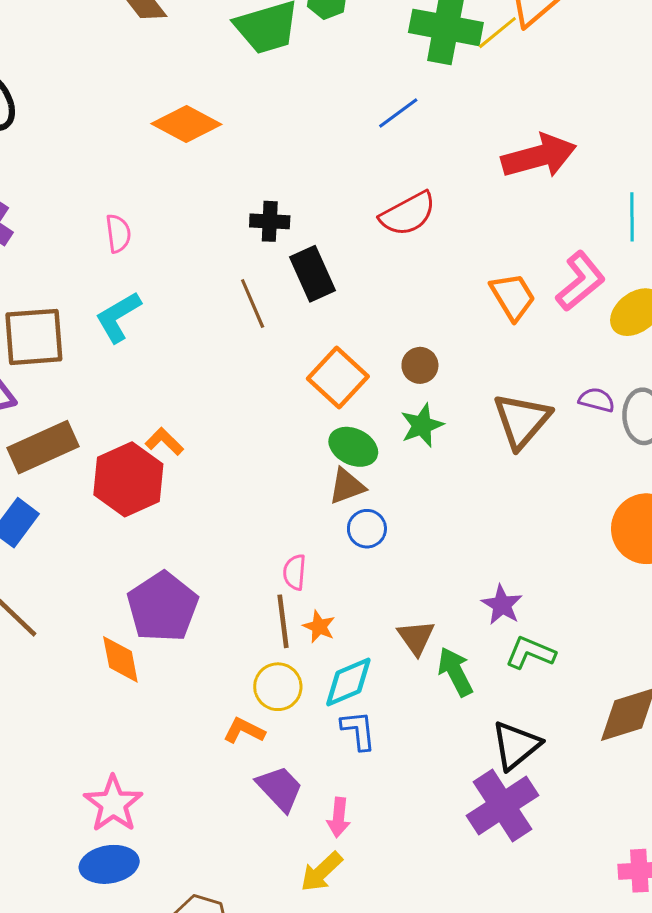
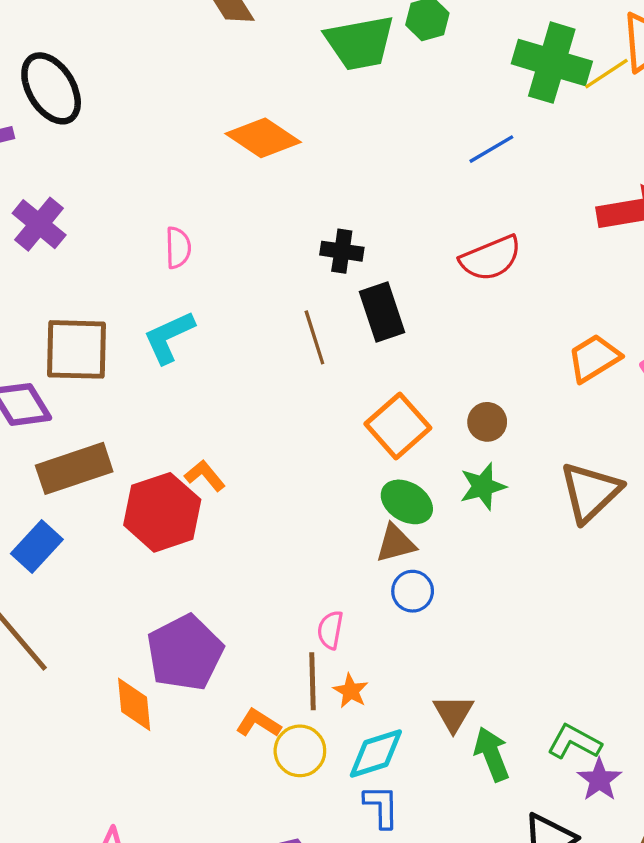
orange trapezoid: (513, 296) -> (594, 358), turned -96
purple star: (502, 605) -> (599, 780), moved
orange L-shape: (244, 731) -> (258, 723), moved

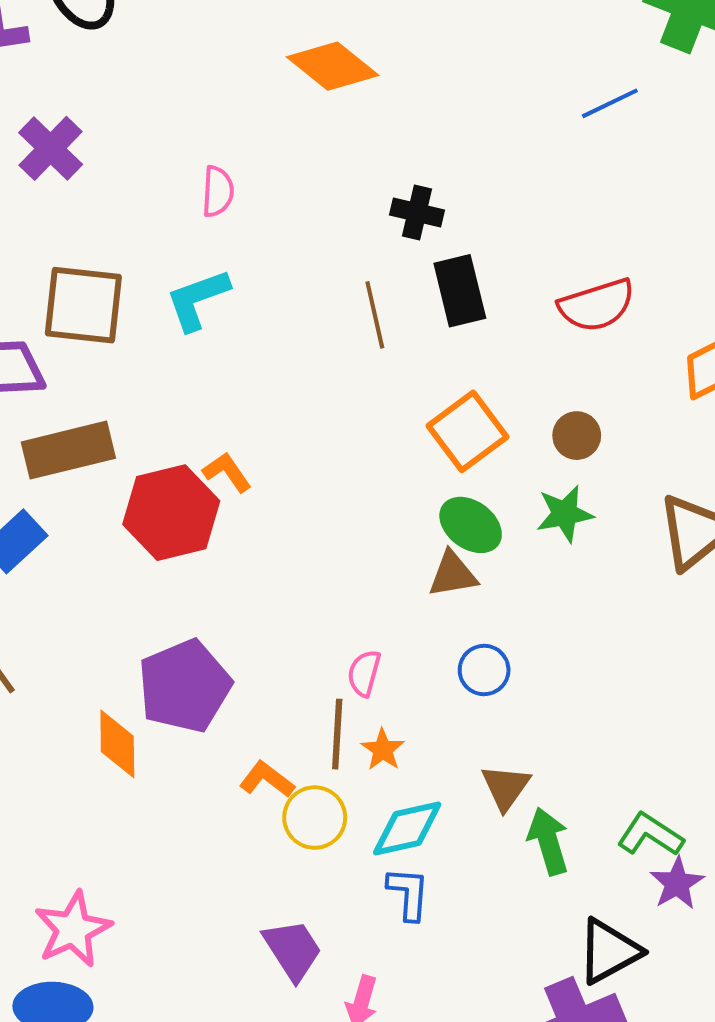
red semicircle: (491, 258) -> (597, 305), moved
blue circle: (413, 591) -> (484, 670), moved

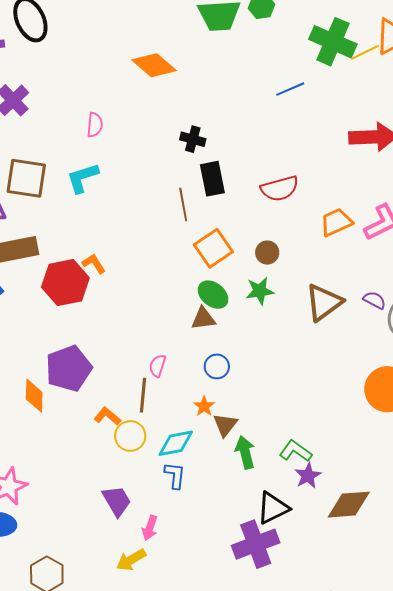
brown line: (375, 315) -> (183, 205), moved
orange star: (383, 750) -> (204, 406), moved

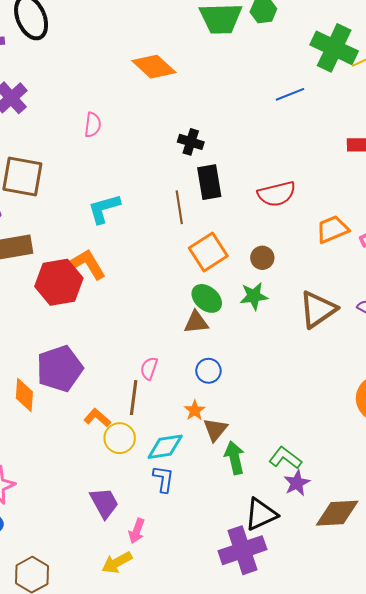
cyan L-shape: (83, 178) -> (104, 209), moved
orange L-shape: (94, 264) -> (88, 264), size x1.5

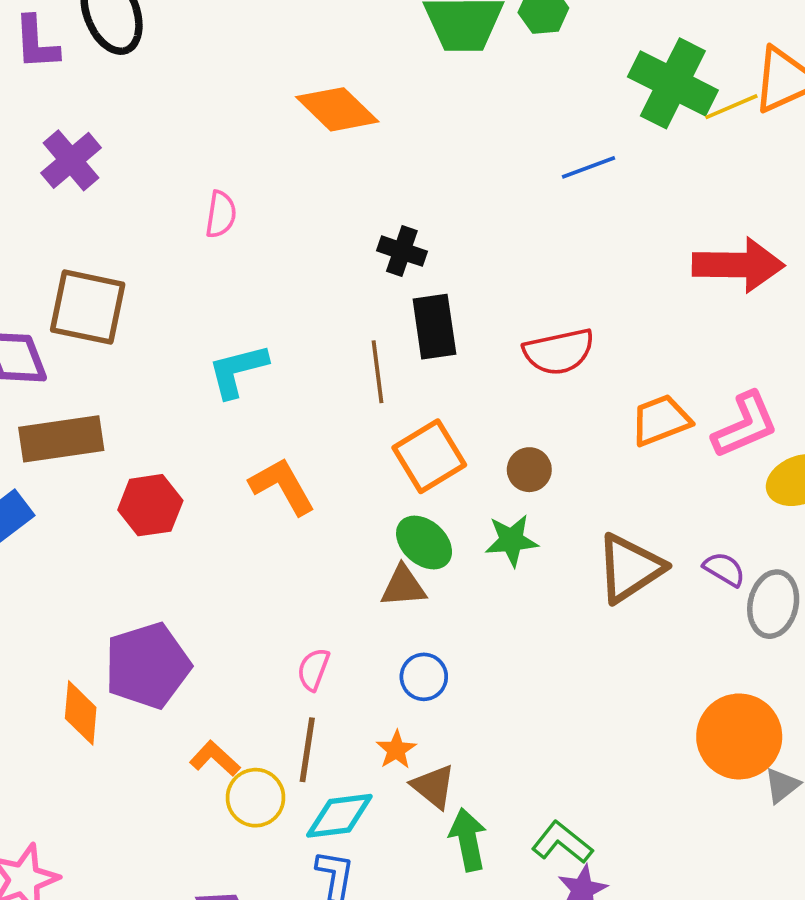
orange L-shape: (88, 264) -> (282, 486), moved
red hexagon: (59, 282) -> (150, 505), size x0.7
brown line: (134, 398) -> (307, 750), moved
brown triangle: (215, 430) -> (433, 786), turned -32

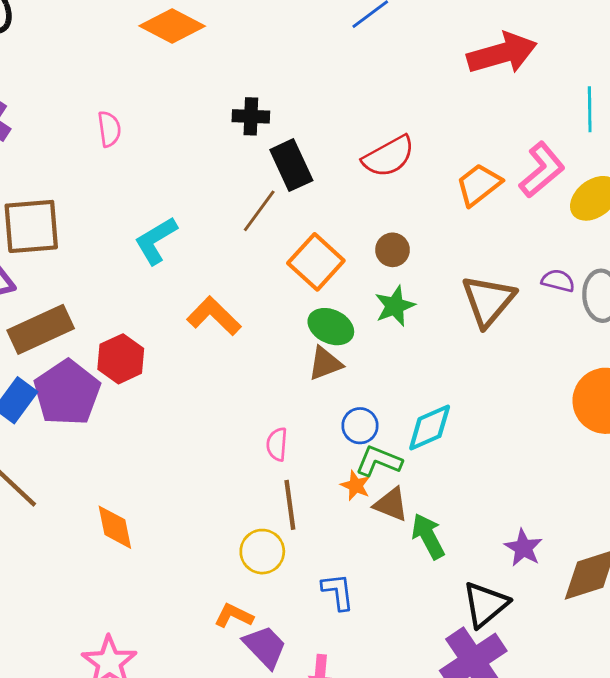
brown line: (378, 372) -> (259, 211), turned 60
purple pentagon: (147, 666) -> (67, 393), moved
orange L-shape: (215, 759) -> (234, 616), moved
cyan diamond: (339, 816) -> (430, 428), moved
green L-shape: (562, 842) -> (379, 461), moved

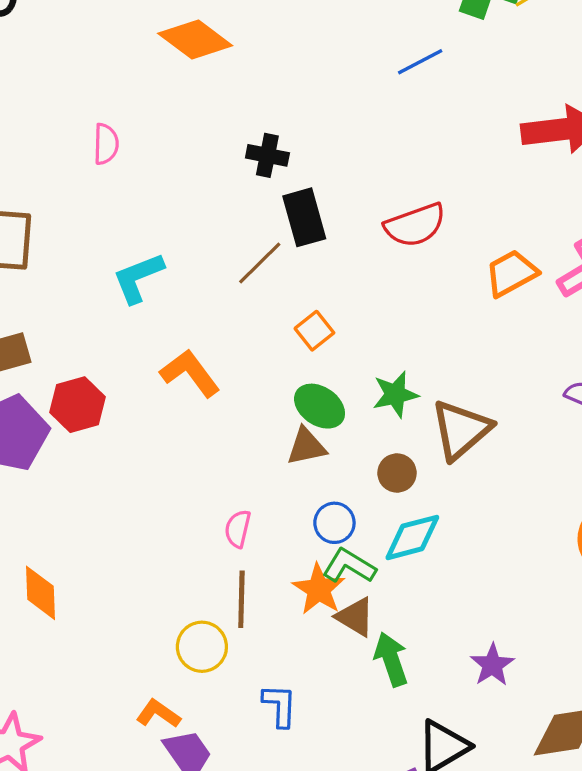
brown circle: (393, 250) -> (397, 473), moved
orange square: (316, 262) -> (314, 331), size x0.6
brown triangle: (488, 301) -> (461, 430), moved
orange star: (356, 486) -> (319, 589), size x1.5
purple star: (523, 548) -> (492, 665), moved

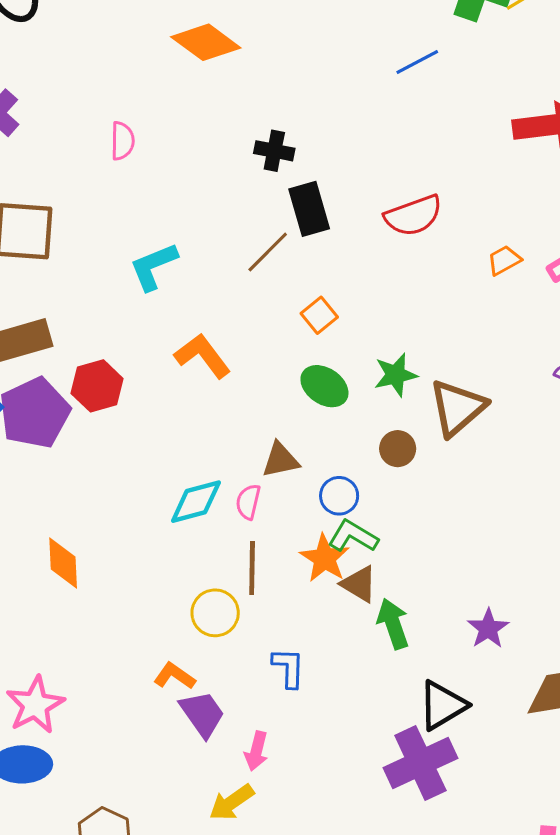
orange trapezoid: (511, 273) -> (504, 260), size x0.7
brown triangle: (306, 446) -> (280, 460), moved
cyan diamond: (412, 537) -> (196, 502), moved

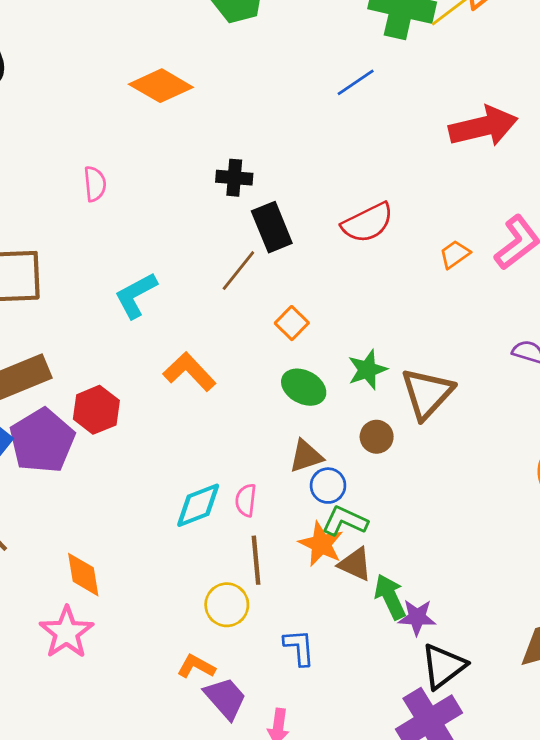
brown triangle: (280, 460) -> (306, 456), moved
purple star: (488, 629) -> (417, 617), moved, turned -30
pink star: (35, 705) -> (66, 632), moved

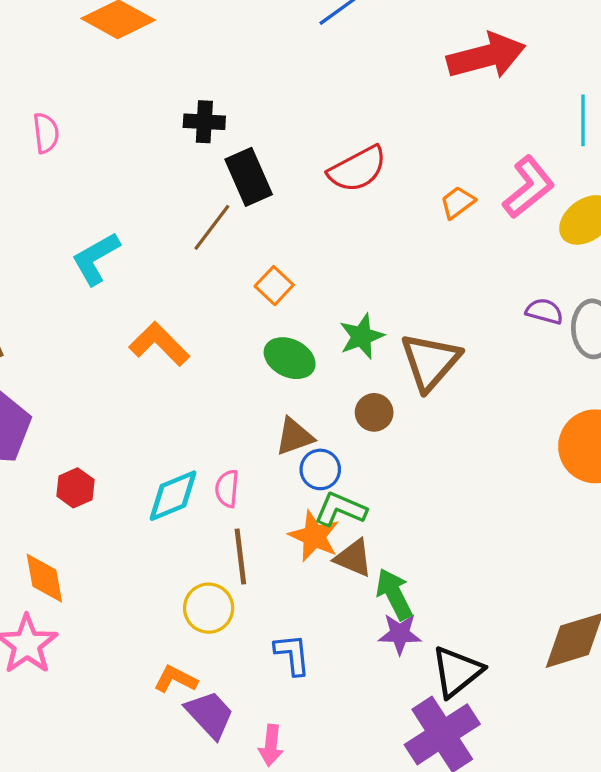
red hexagon: (96, 410) -> (75, 488), moved, size x0.7
purple star: (417, 617) -> (400, 634), moved

